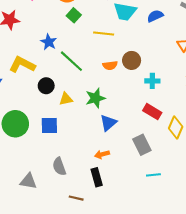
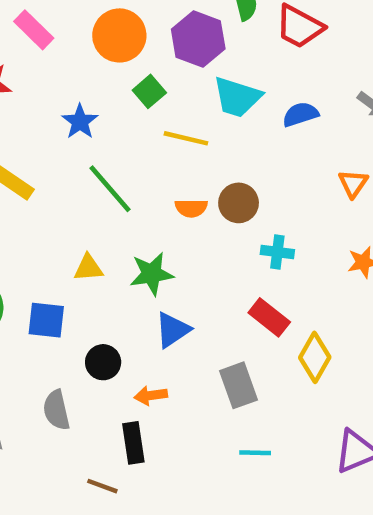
green square: (74, 15) -> (149, 91), moved
blue star: (49, 42) -> (80, 122), moved
black circle: (46, 86) -> (103, 362), moved
brown line: (76, 198) -> (102, 486), moved

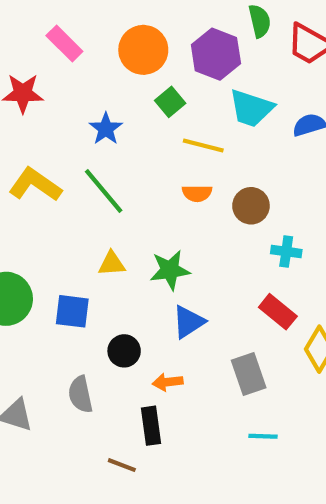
green line: (110, 189) -> (104, 191), moved
orange semicircle: (191, 208) -> (197, 193), moved

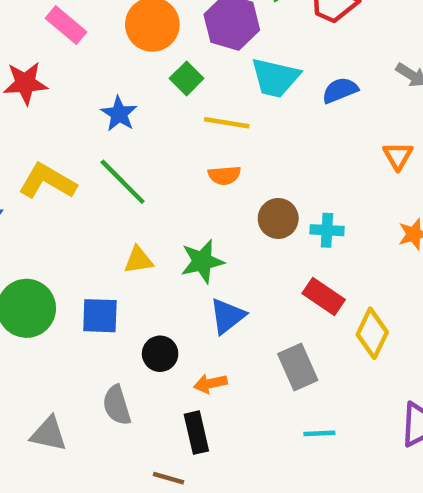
brown circle: (251, 206) -> (278, 218), moved

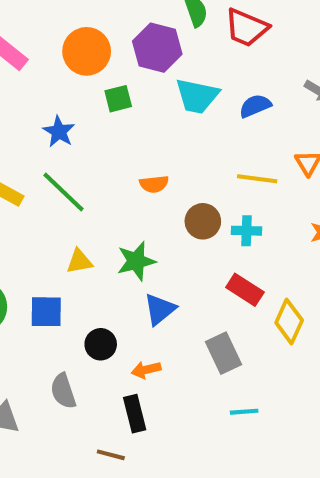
green square: (187, 78) -> (118, 99), turned 32
yellow line: (227, 123) -> (257, 179), moved

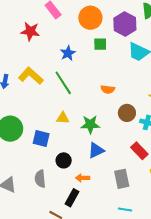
black rectangle: (135, 414) -> (72, 198), turned 30

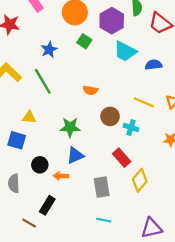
green square: (100, 44) -> (84, 41), turned 32
yellow triangle: (63, 118) -> (29, 117), moved
orange arrow: (83, 178) -> (61, 176), moved

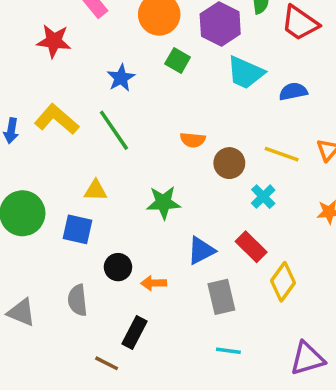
brown circle: (110, 116) -> (229, 163), moved
cyan cross: (131, 128) -> (263, 197), turned 32
blue triangle: (75, 155) -> (201, 251), moved

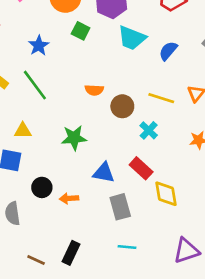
blue semicircle: (293, 92) -> (168, 51), turned -36
blue triangle: (201, 251) -> (104, 173), turned 40
yellow diamond: (283, 282) -> (166, 194), turned -44
black rectangle: (134, 332) -> (71, 253), moved

